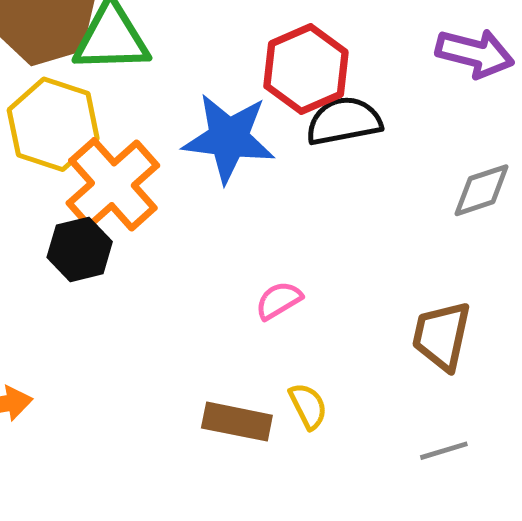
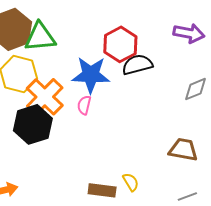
black hexagon: (80, 249) -> (33, 124), size x1.5
pink semicircle: (279, 300) -> (84, 105), moved, turned -42
brown trapezoid: (442, 336) -> (183, 150), turned 92

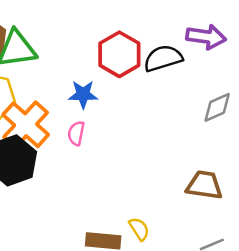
black semicircle: (137, 65) -> (163, 58), moved
blue star: (91, 75) -> (83, 94), size x0.6

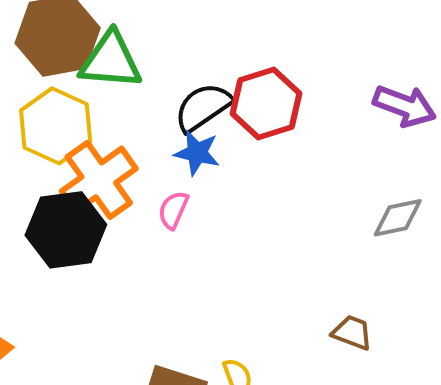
black semicircle: (163, 58) -> (203, 107), moved, turned -30
brown trapezoid: (204, 185) -> (352, 333), size x0.7

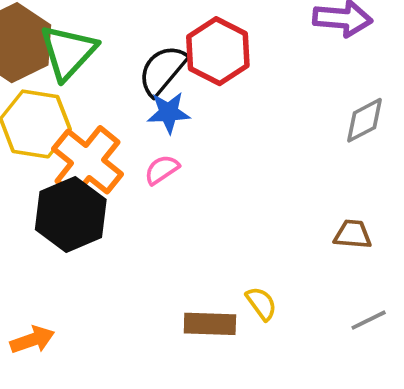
green triangle: (111, 61) -> (68, 52), turned -36
pink semicircle: (173, 210) -> (162, 170), turned 48

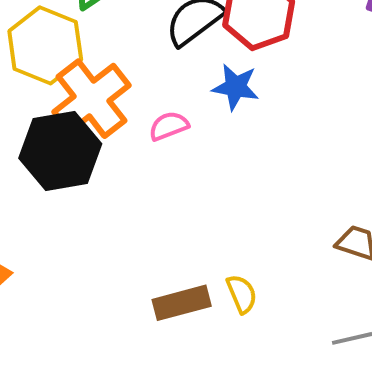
blue star: (169, 113) -> (236, 87), moved
brown rectangle: (210, 324) -> (182, 303), turned -30

